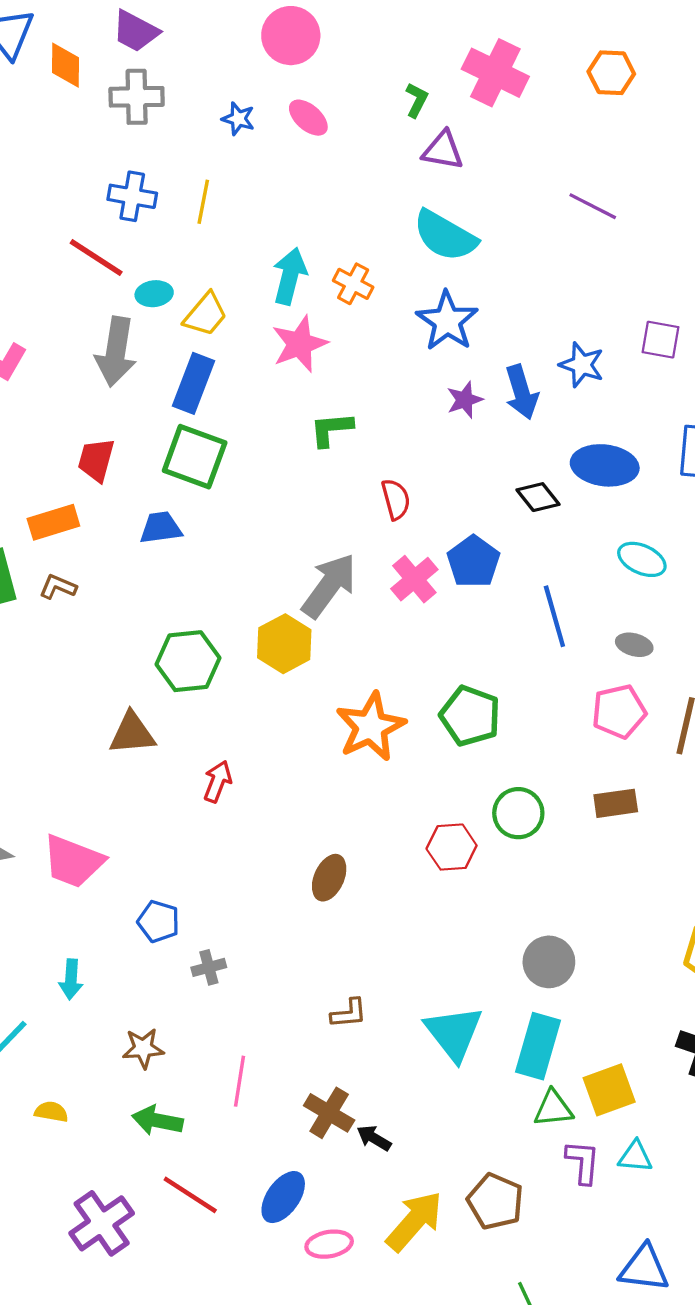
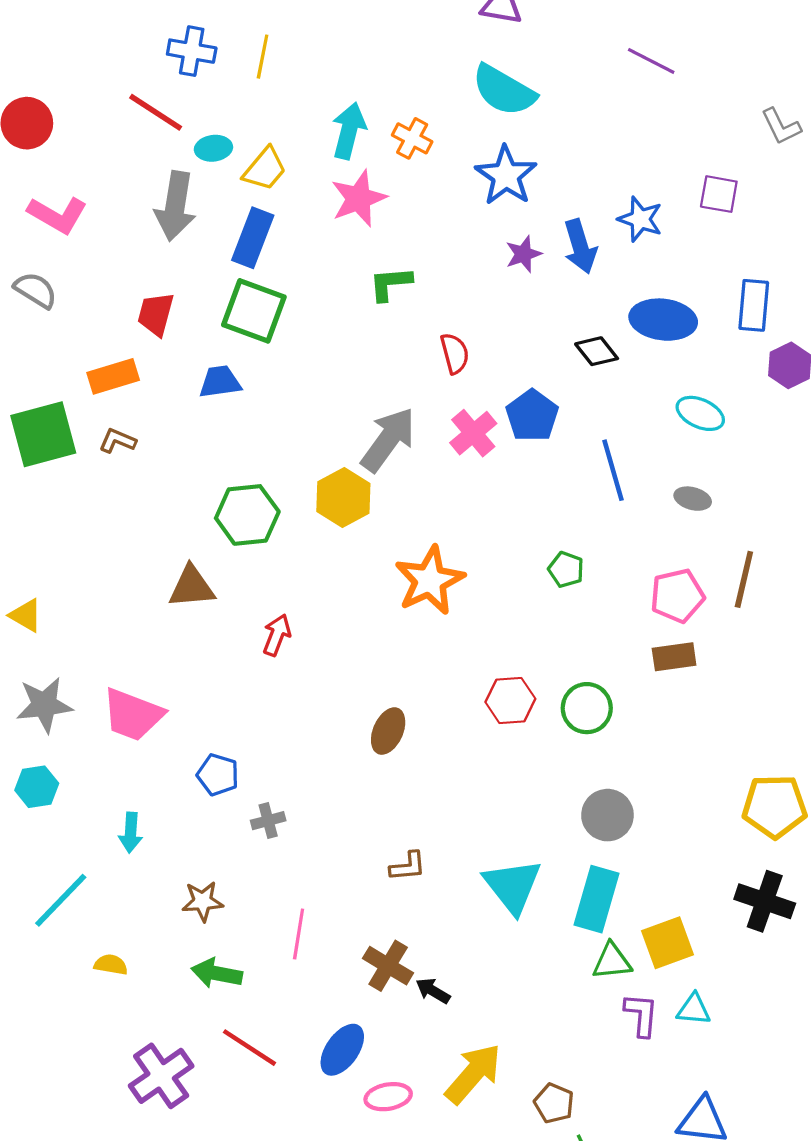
pink pentagon: (619, 711) -> (677, 596), moved
green pentagon: (470, 716) -> (566, 570), moved, size x0.6
green circle: (518, 813) -> (587, 708), moved
brown pentagon: (495, 1201) -> (554, 1103), moved, size x0.7

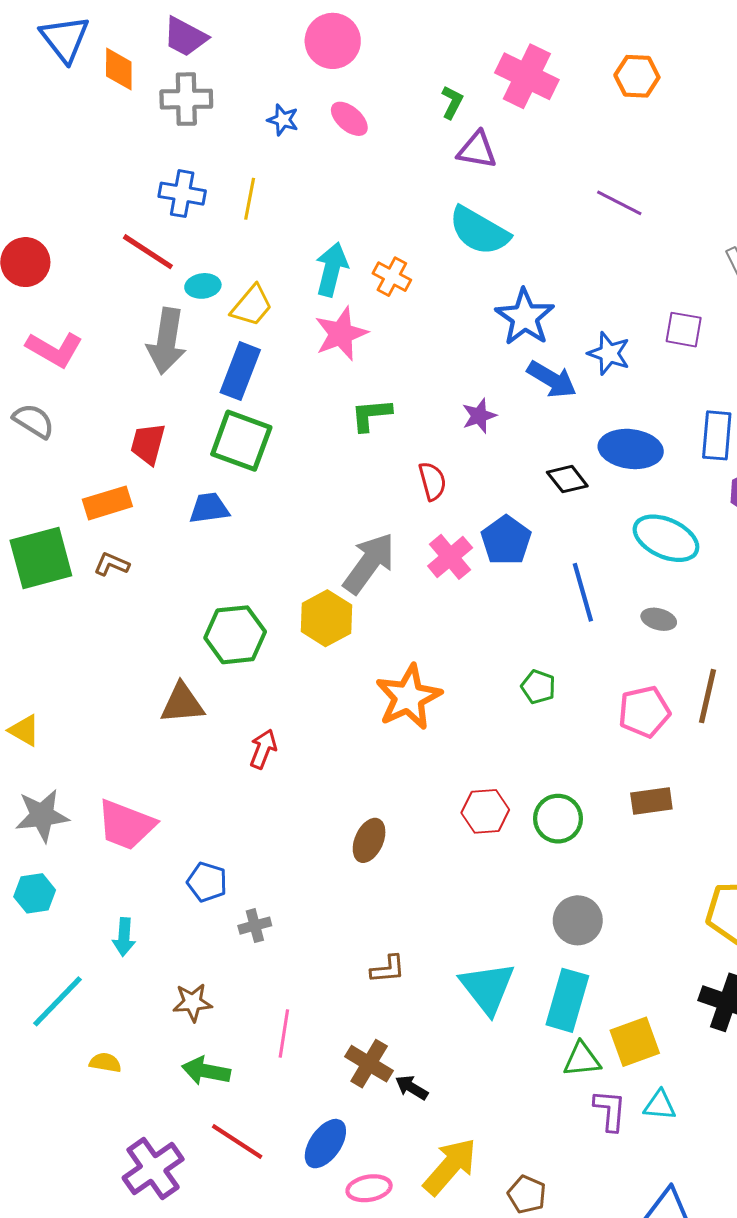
blue star: (506, 176) -> (525, 317), moved
blue arrow: (580, 246) -> (552, 379), turned -42
purple star: (523, 254) -> (479, 416), moved
cyan ellipse: (700, 413) -> (666, 538), size x1.4
brown rectangle: (674, 657) -> (651, 801), moved

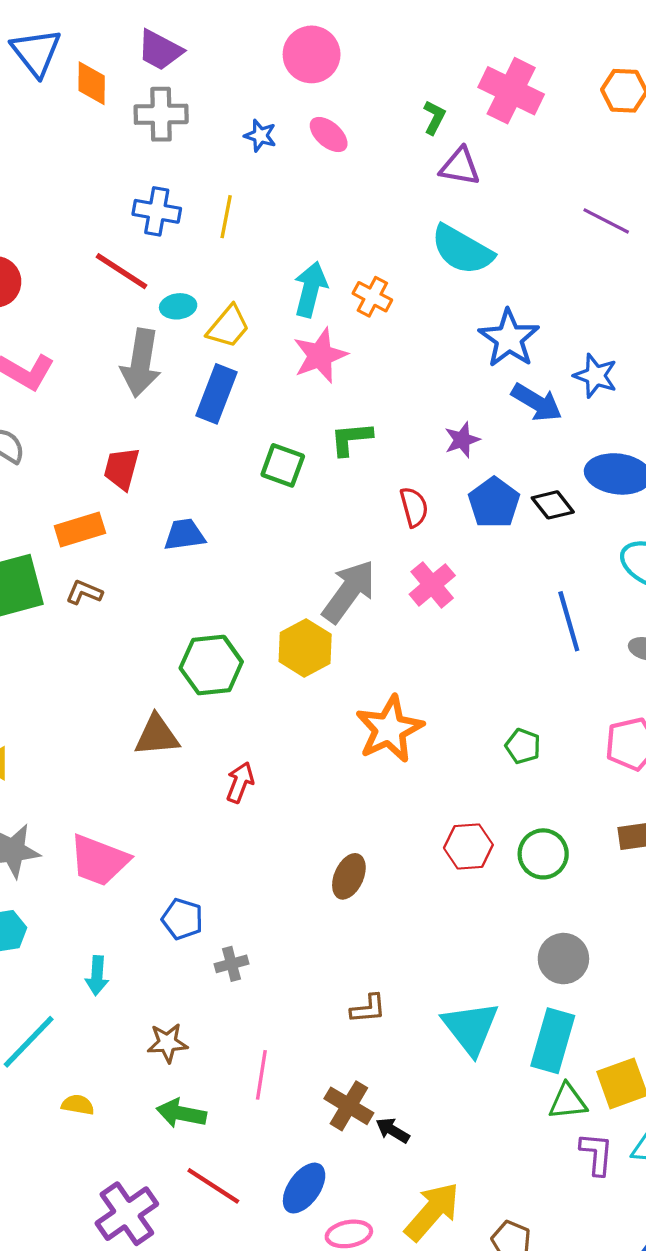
green square: (241, 441) -> (283, 465), moved, size x0.7
blue pentagon: (506, 540) -> (494, 503), moved
green pentagon: (538, 687) -> (523, 746), moved

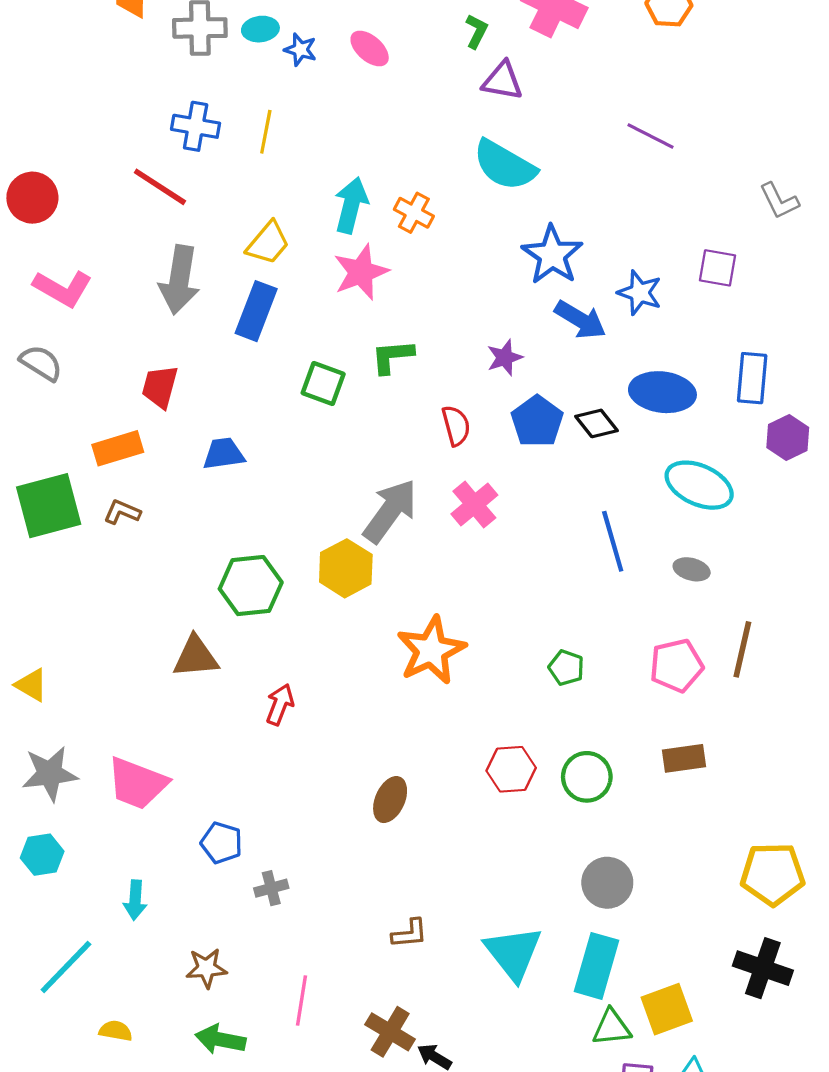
cyan ellipse: (178, 306) -> (260, 29), moved

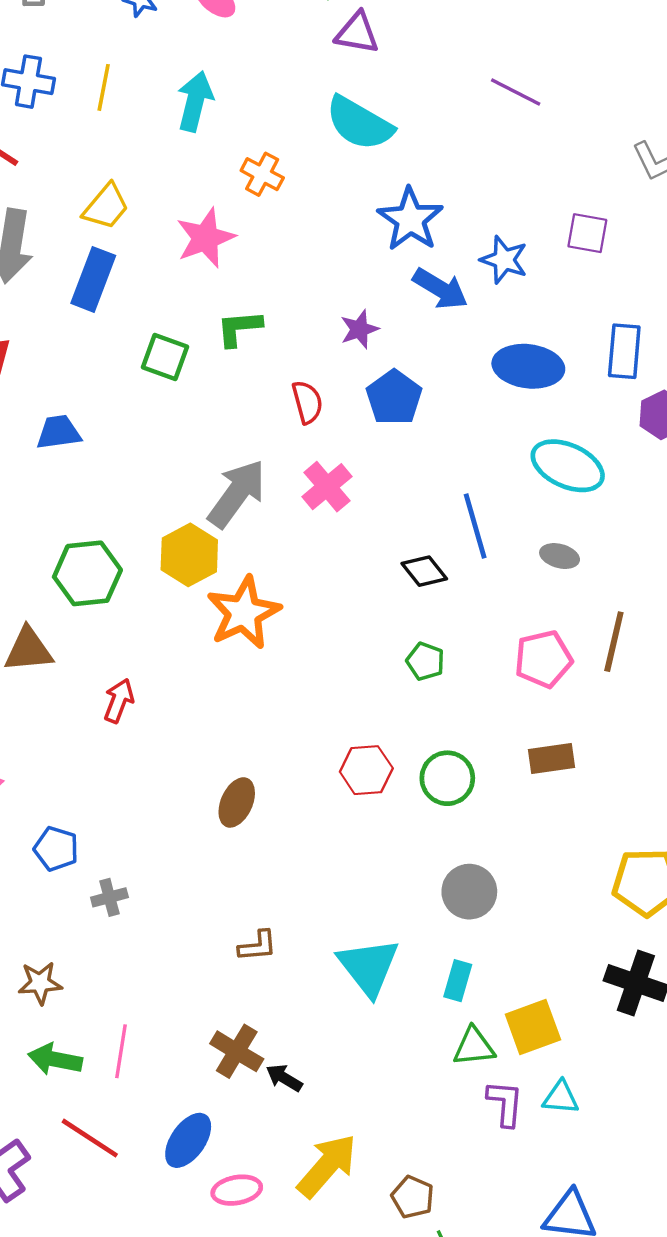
cyan arrow: (351, 205) -> (195, 101), moved
black diamond: (596, 423) -> (424, 571), moved
orange star: (431, 650) -> (244, 613), moved
cyan rectangle: (596, 966) -> (458, 981), size x0.6
pink line: (301, 1001) -> (121, 1051), moved

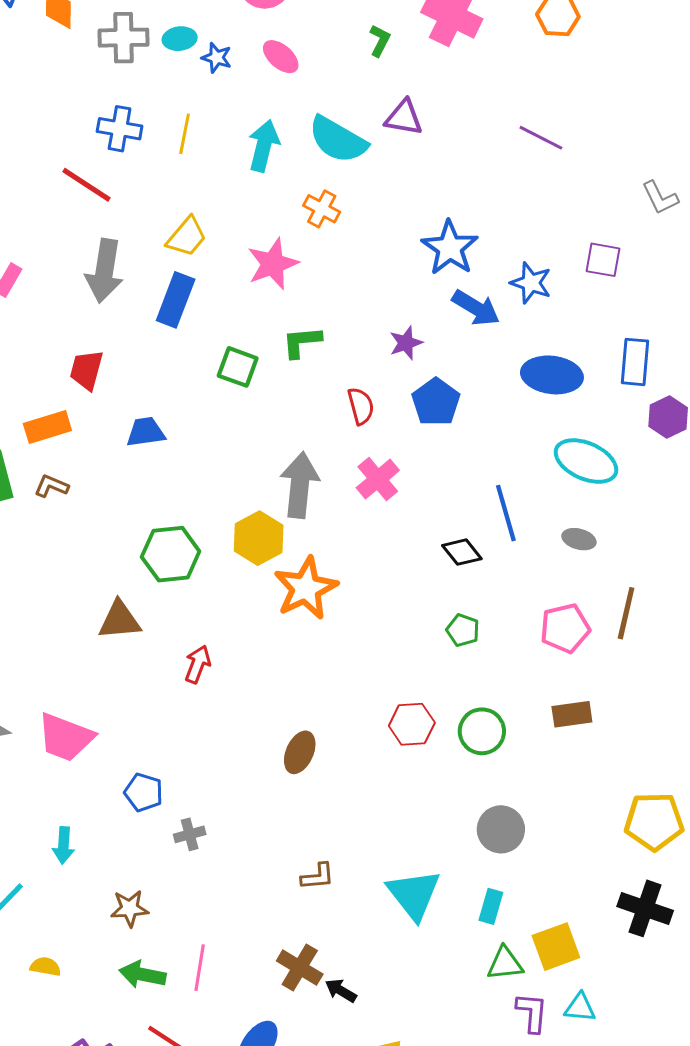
purple triangle: (357, 33) -> (404, 118), moved
cyan semicircle: (359, 123) -> (338, 140), moved
gray arrow: (237, 494) -> (300, 485), turned -30

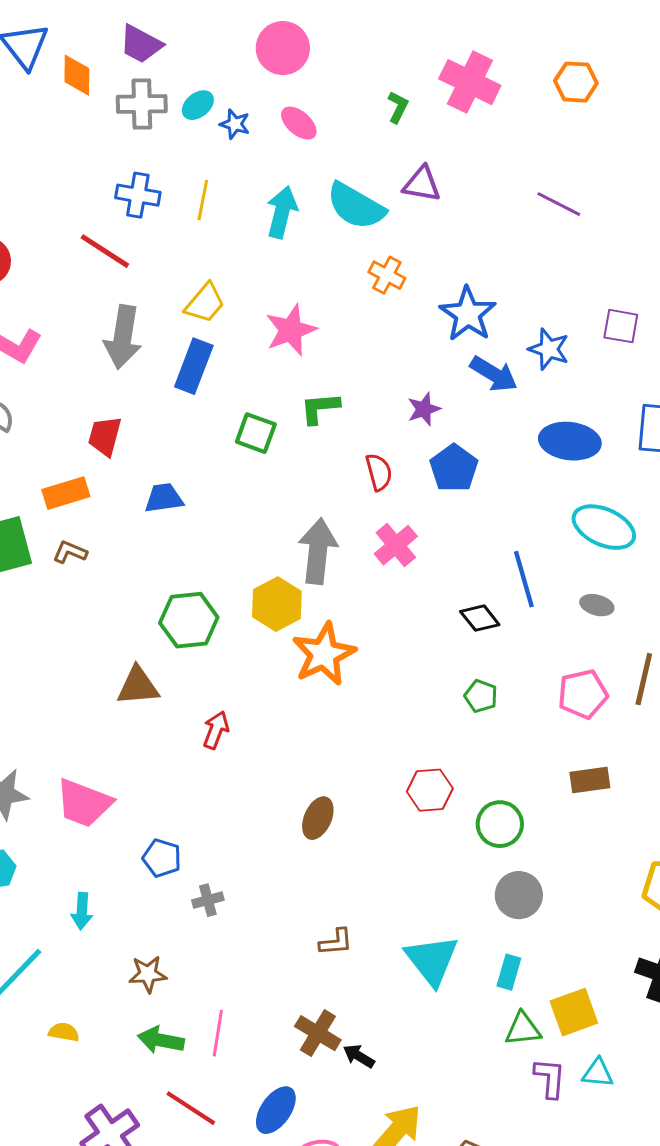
cyan ellipse: (180, 39) -> (198, 105), turned -32
orange cross: (322, 209) -> (387, 275), moved
green circle: (482, 731) -> (500, 824), moved

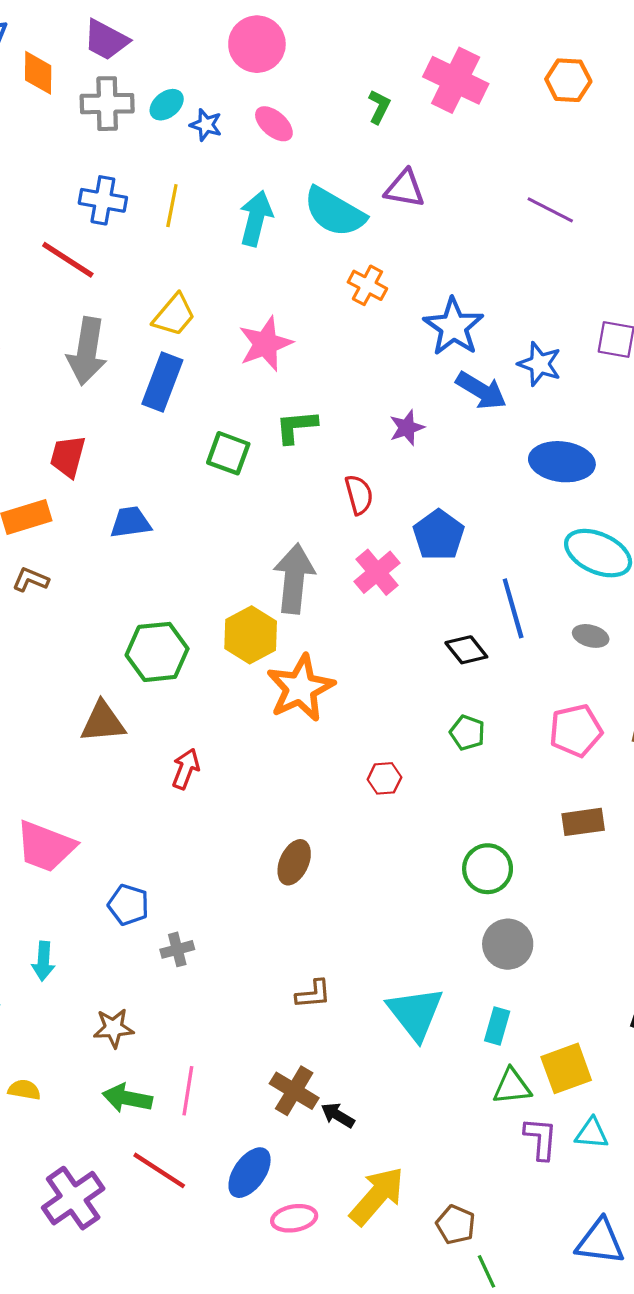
blue pentagon: (454, 468) -> (439, 535), moved
red hexagon: (430, 790) -> (384, 778), moved, size x0.7

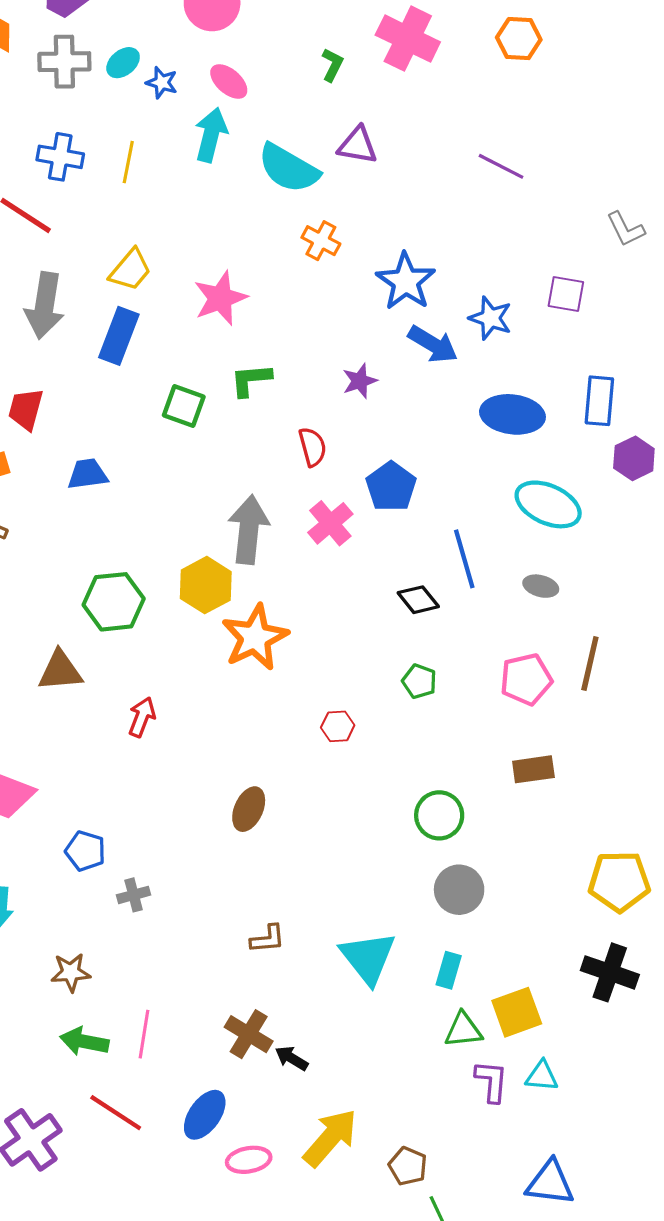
cyan arrow: (256, 218) -> (211, 135), moved

